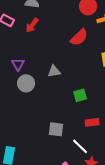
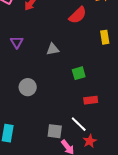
gray circle: (26, 83) -> (28, 87), moved
gray square: (56, 129) -> (55, 131), moved

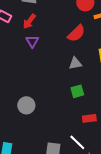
purple triangle: (17, 42) -> (32, 41), moved
gray triangle: (53, 49) -> (75, 63), moved

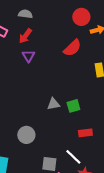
gray triangle: (75, 63) -> (53, 104), moved
gray circle: (26, 105) -> (26, 135), moved

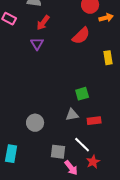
red arrow: (25, 36) -> (43, 23), moved
gray triangle: (53, 104) -> (72, 115), moved

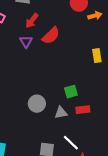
red semicircle: (81, 36) -> (51, 36), moved
red rectangle: (94, 121) -> (83, 110), moved
gray circle: (35, 123) -> (37, 104), moved

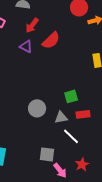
purple triangle: (26, 42) -> (26, 46), turned -32
white line: (71, 143) -> (71, 136), moved

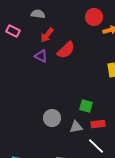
green square: (71, 96) -> (86, 106), turned 32
white line: (71, 136) -> (96, 146), moved

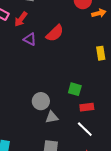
red arrow: (47, 35) -> (21, 19), moved
gray triangle: (76, 127) -> (52, 117), moved

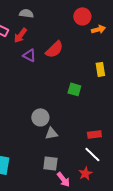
green square: (75, 89) -> (74, 89), moved
red rectangle: (87, 107) -> (94, 134), moved
white line: (85, 129) -> (92, 154), moved

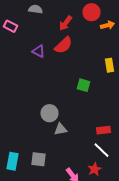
red arrow: (20, 35) -> (66, 23), moved
gray square: (50, 163) -> (38, 159), moved

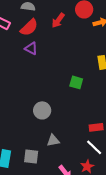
red semicircle: (64, 45) -> (29, 27), moved
gray triangle: (60, 129) -> (53, 140), moved

